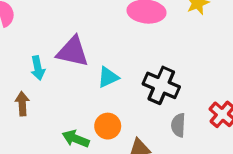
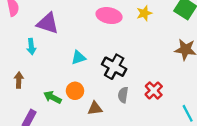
purple triangle: (73, 52) -> (48, 23), moved
brown arrow: (22, 104) -> (19, 80), moved

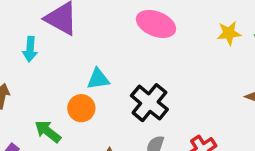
yellow star: (144, 13) -> (229, 33), moved
orange circle: (75, 91) -> (81, 108), moved

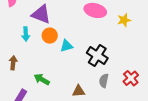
yellow star: (229, 33) -> (124, 20), moved
orange circle: (81, 108) -> (50, 36), moved

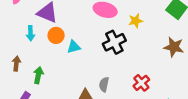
black cross: (97, 56) -> (114, 42), moved, turned 30
green arrow: (42, 79) -> (38, 75), moved, turned 70
gray semicircle: (104, 81) -> (104, 84), moved

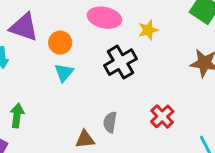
orange circle: (56, 35) -> (60, 43), moved
cyan triangle: (74, 47) -> (64, 72), turned -32

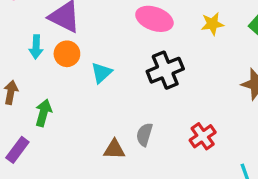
yellow star: (148, 30) -> (212, 24), moved
orange circle: (60, 43) -> (67, 54), moved

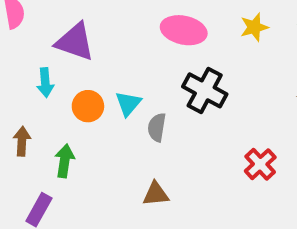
orange circle: (67, 54) -> (88, 106), moved
black cross: (165, 70) -> (205, 90), turned -32
gray semicircle: (144, 135) -> (157, 127), moved

